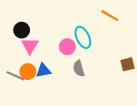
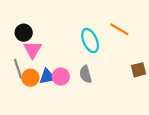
orange line: (110, 16) -> (119, 29), moved
pink circle: (67, 47) -> (61, 77), moved
gray line: (15, 76) -> (18, 69), moved, turned 48

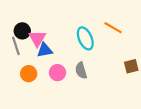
pink triangle: (33, 50) -> (37, 38), moved
gray line: (18, 69) -> (16, 46), moved
blue triangle: (47, 77) -> (45, 50), moved

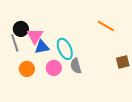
cyan ellipse: (85, 38) -> (65, 49), moved

